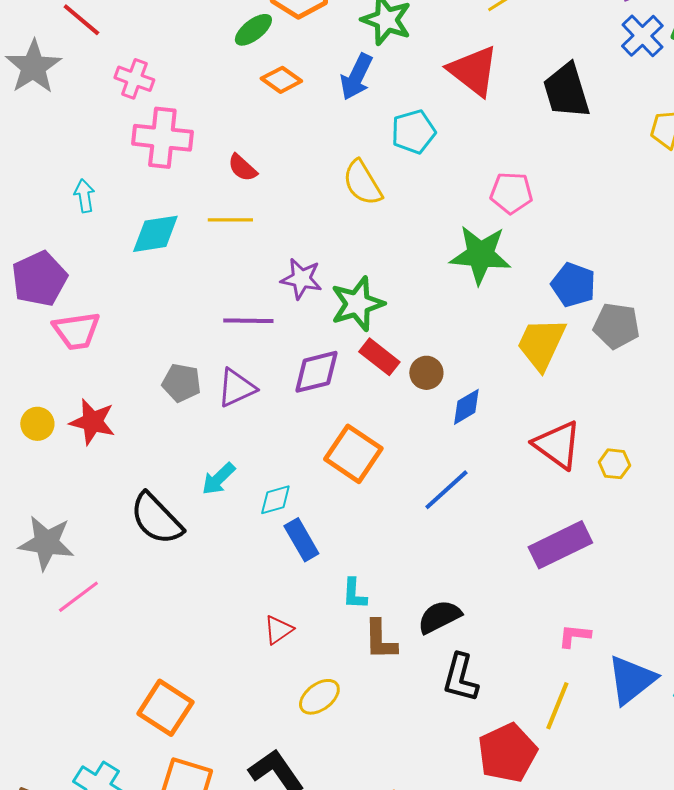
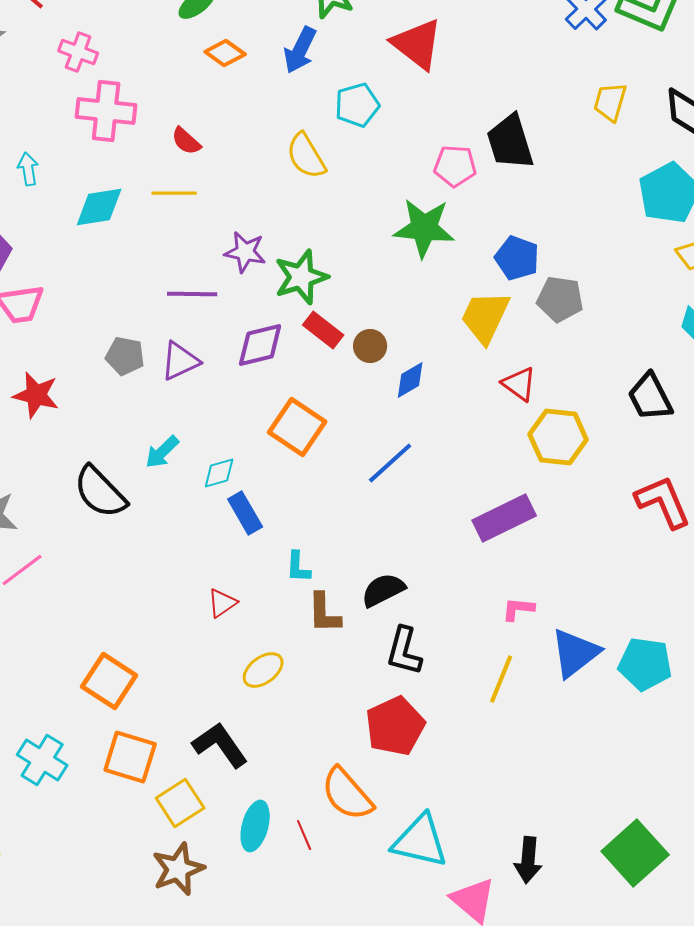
black trapezoid: (566, 91) -> (510, 142), moved
red triangle: (557, 445) -> (519, 384), moved, size x0.7
yellow hexagon: (614, 464) -> (558, 437), size x1.8
red pentagon: (507, 753) -> (395, 726), moved

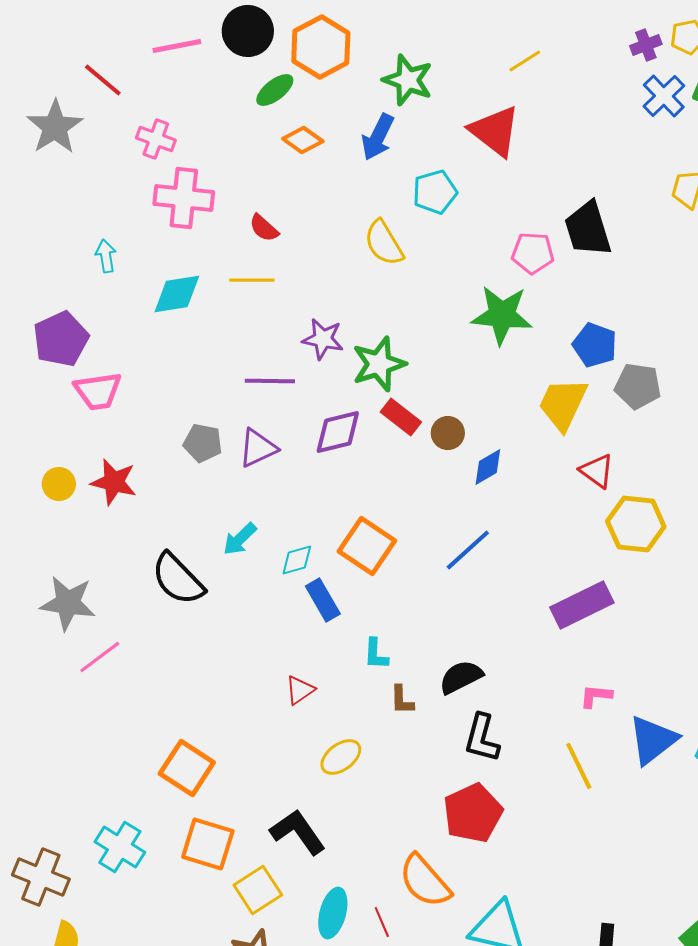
orange square: (297, 427) -> (367, 546), moved
brown L-shape: (324, 613) -> (402, 700), size x0.7
yellow line: (501, 679) -> (579, 766), turned -48

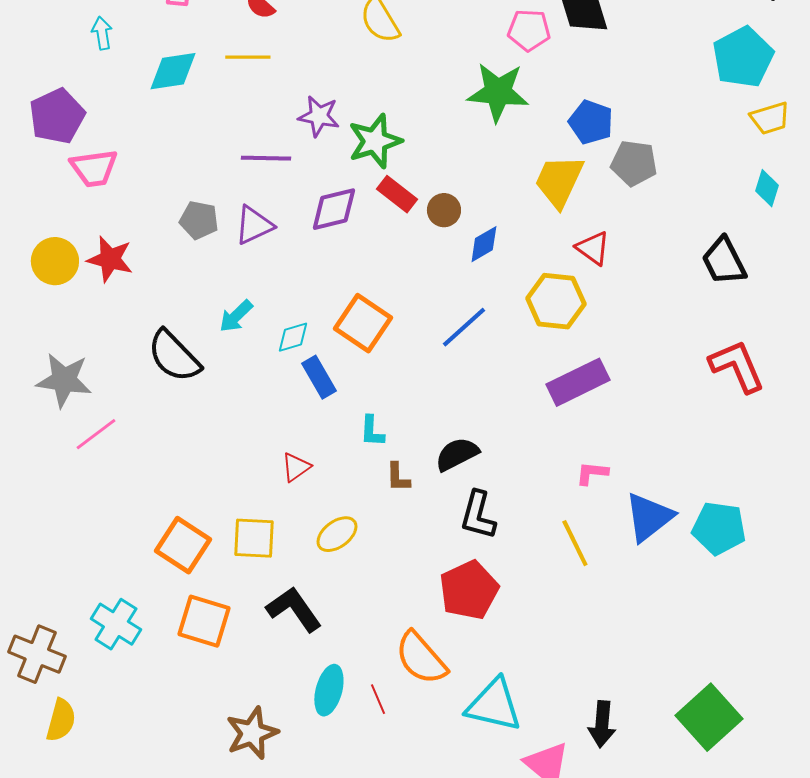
yellow circle: (59, 484) -> (55, 261), size x1.4
yellow hexagon: (636, 524) -> (556, 301), moved
yellow square: (258, 890) -> (254, 538), moved, turned 36

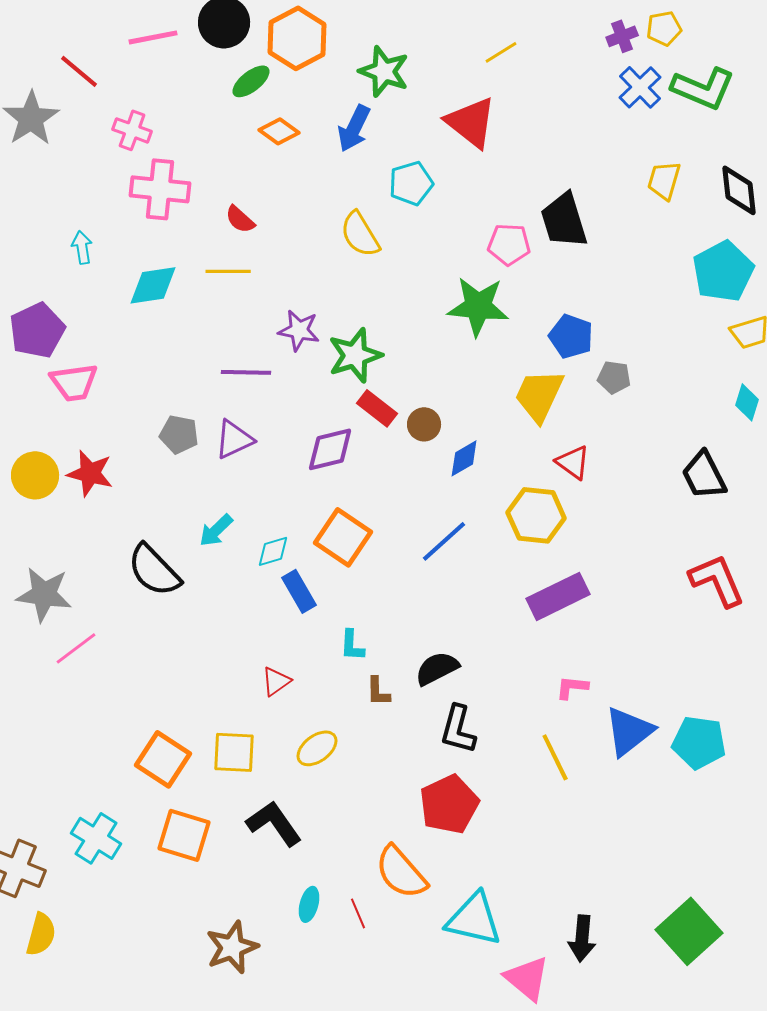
gray pentagon: (634, 163) -> (614, 377), size x0.7
purple diamond: (334, 209) -> (330, 449), moved
cyan ellipse: (329, 690) -> (309, 904), size x0.7

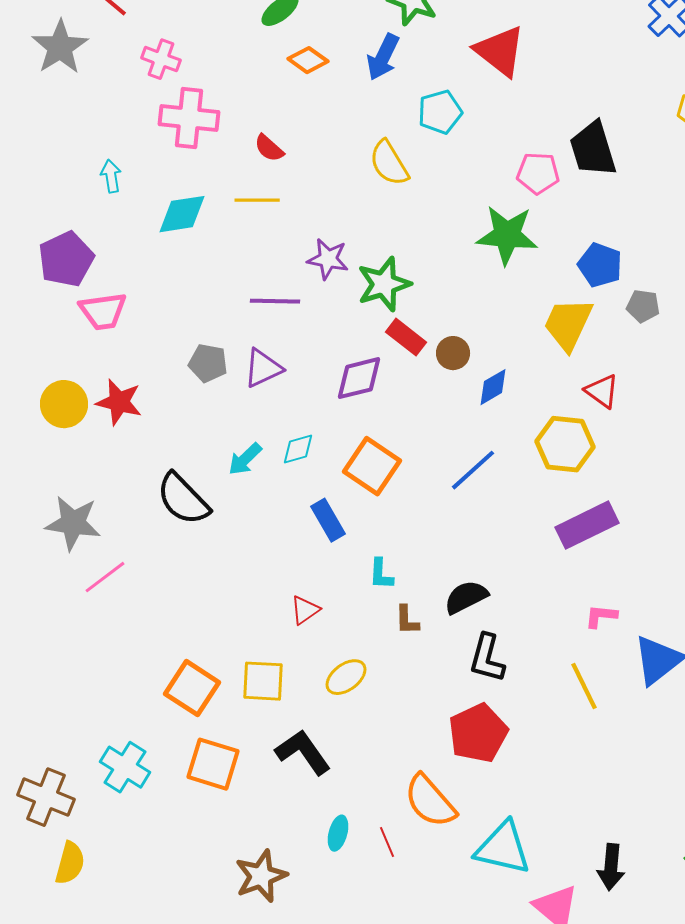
cyan diamond: (273, 551) -> (298, 449), moved

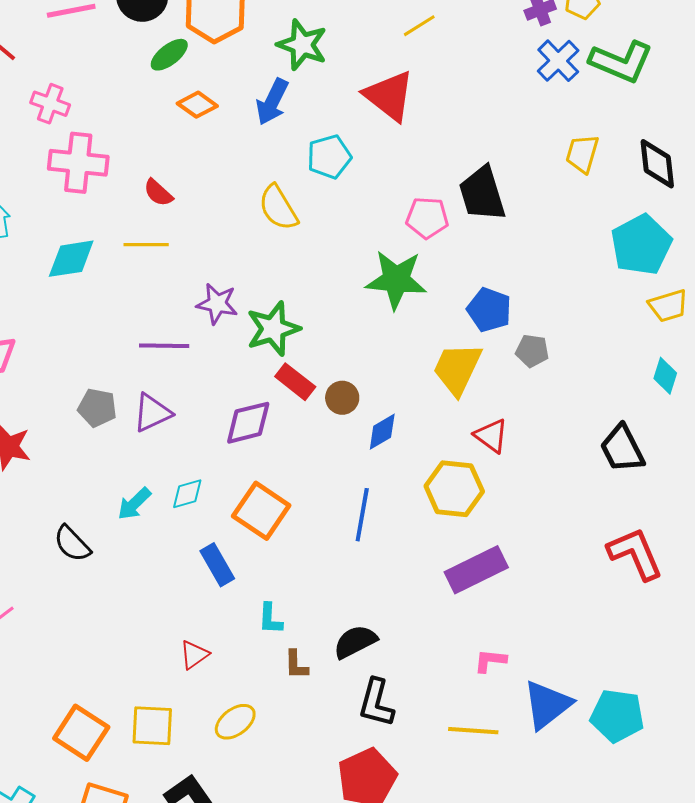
blue line: (473, 470) -> (362, 515), turned -38
black semicircle: (183, 499) -> (72, 544), size x0.7
yellow line: (584, 686) -> (473, 731), turned -60

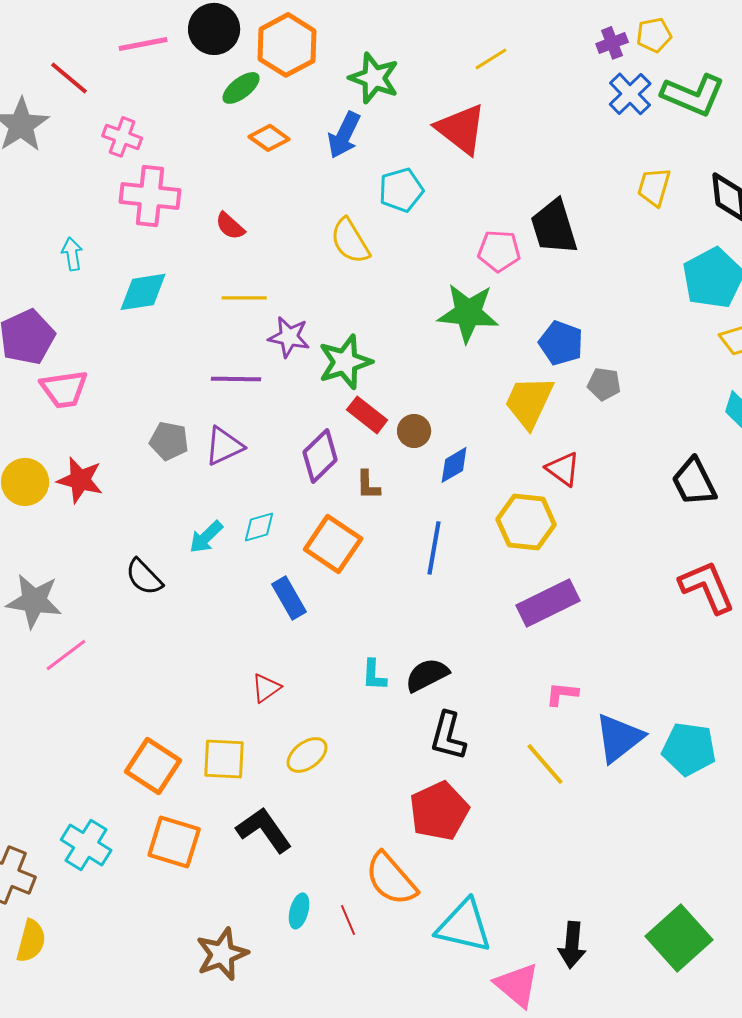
yellow line: (146, 245) -> (244, 298), moved
purple diamond: (248, 423) -> (320, 456), turned -30
cyan L-shape: (270, 619) -> (374, 675), moved
brown L-shape: (296, 665) -> (368, 485), moved
yellow line: (473, 731) -> (545, 764), turned 45

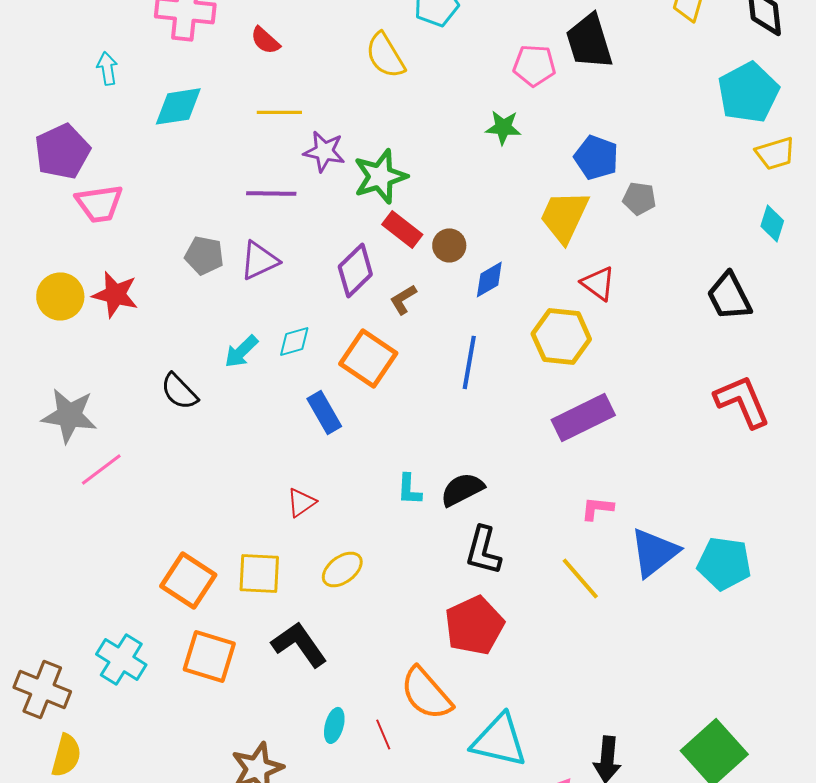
green star: (468, 313) -> (503, 127), size x0.6
brown L-shape: (368, 485) -> (403, 299), turned 60

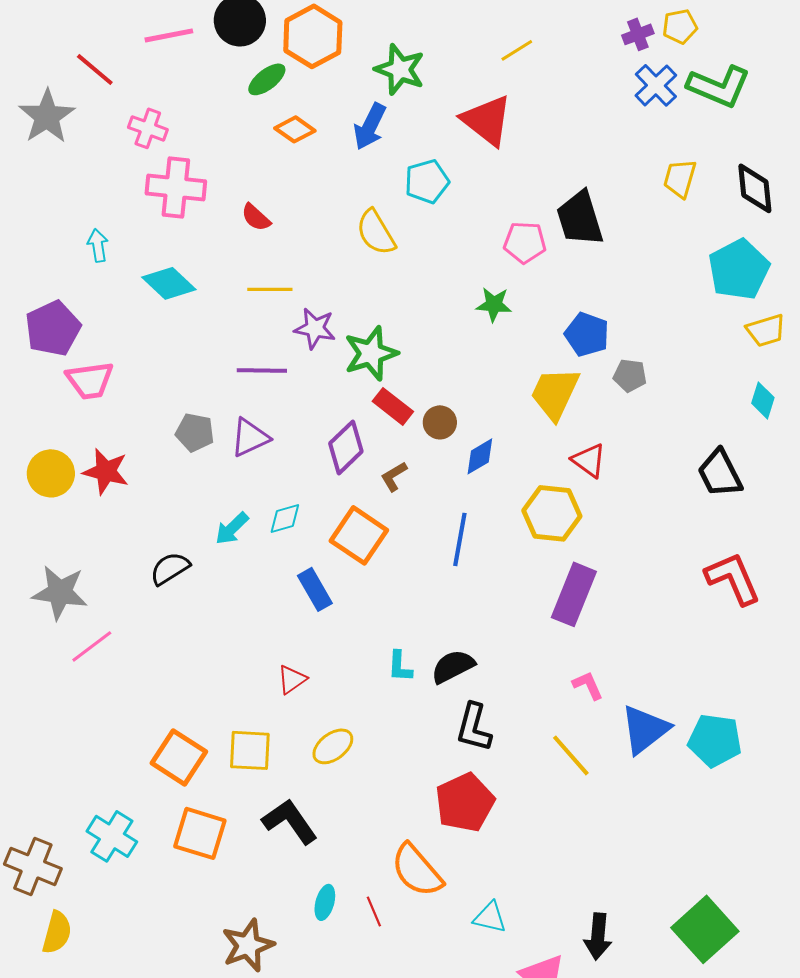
cyan diamond: (178, 106) -> (169, 283), turned 52
black semicircle: (179, 391) -> (170, 568), turned 102
purple rectangle: (583, 417) -> (574, 594), turned -42
pink L-shape: (597, 508) -> (588, 685), turned 60
cyan triangle: (499, 740) -> (490, 917), size x0.6

